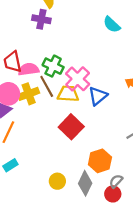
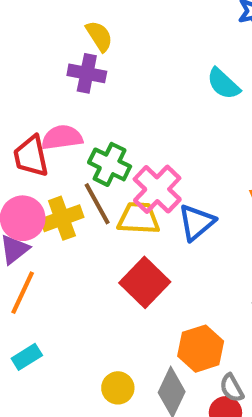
pink semicircle: (29, 69) -> (62, 138), moved
gray semicircle: (116, 181) -> (232, 388), turned -72

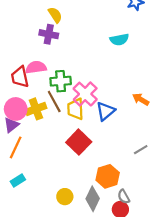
cyan semicircle: (223, 84) -> (119, 40), turned -54
green cross: (110, 164) -> (61, 81), turned -30
yellow trapezoid: (139, 218) -> (76, 109), turned -95

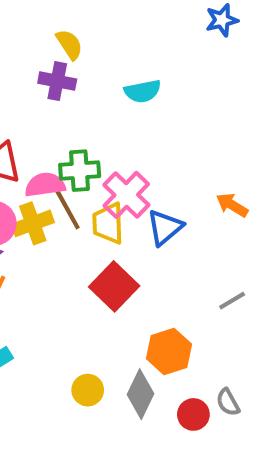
cyan semicircle: (119, 40) -> (143, 91), moved
pink semicircle: (36, 67) -> (45, 185), moved
gray semicircle: (124, 197) -> (228, 402), moved

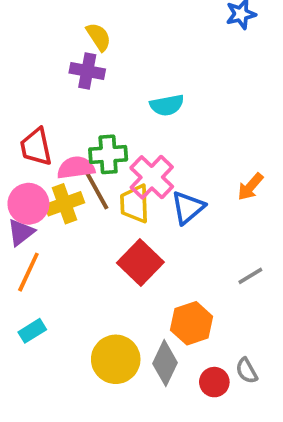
cyan semicircle: (143, 91) -> (167, 105), moved
orange arrow: (232, 205) -> (250, 187), turned -80
yellow circle: (88, 390) -> (116, 359), size x1.6

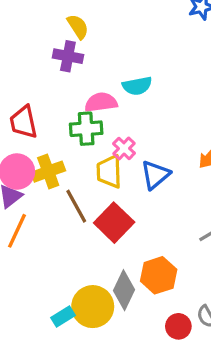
pink semicircle: (76, 168) -> (101, 102), moved
pink cross: (152, 177) -> (124, 148), size x0.6
brown line: (97, 190) -> (76, 206), moved
cyan rectangle: (32, 331) -> (63, 316), moved
gray diamond: (165, 363) -> (124, 290), moved

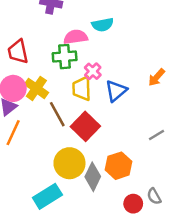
yellow cross: (48, 172) -> (36, 88), turned -35
yellow circle: (93, 307) -> (69, 163), moved
cyan rectangle: (63, 316) -> (47, 196), size x1.6

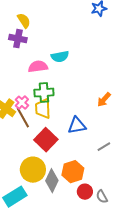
green cross: (65, 57) -> (44, 93), moved
pink cross: (93, 71) -> (22, 103), moved
blue triangle: (116, 91) -> (77, 126), moved, turned 30
brown line: (57, 114) -> (23, 118), moved
red circle: (133, 204) -> (85, 192), moved

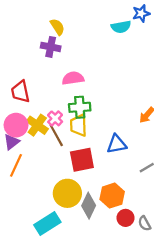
cyan semicircle: (60, 57) -> (121, 27), moved
red square: (46, 140) -> (82, 160), turned 35

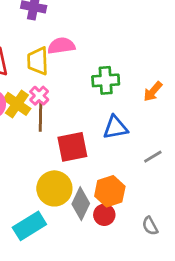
green cross: (80, 107) -> (106, 80), moved
yellow trapezoid: (79, 125) -> (38, 61), moved
brown line: (56, 135) -> (41, 116), turned 30
red circle: (126, 218) -> (104, 215), moved

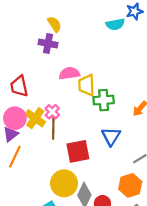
yellow trapezoid: (38, 61) -> (86, 85), moved
blue triangle: (115, 128) -> (111, 136), turned -48
orange hexagon: (110, 191) -> (130, 185), moved

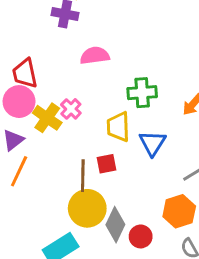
yellow trapezoid: (86, 85) -> (118, 127), moved
pink circle: (15, 118) -> (19, 102), moved
brown line: (53, 128) -> (83, 176), moved
red square: (78, 151) -> (107, 164), size x0.6

